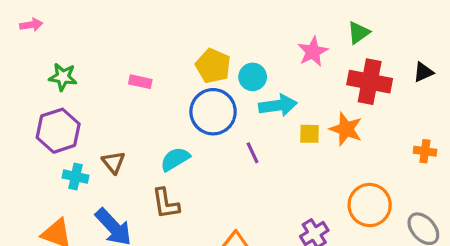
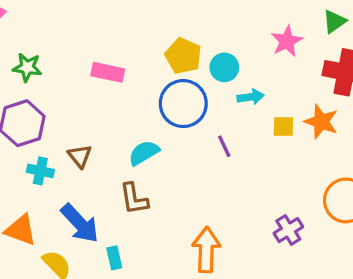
pink rectangle: (140, 82) -> (108, 72), size x1.4
cyan arrow: (278, 105) -> (251, 97), size x0.7

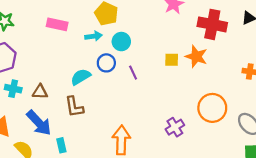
cyan circle: (224, 67) -> (121, 42), moved
cyan arrow: (251, 97) -> (93, 36), moved
blue circle: (183, 104) -> (106, 63), moved, size x0.6
brown triangle: (80, 156) -> (40, 92), moved, turned -49

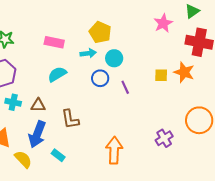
cyan semicircle: (81, 77) -> (57, 74), moved
blue arrow: (39, 123) -> (37, 134), turned 64
cyan rectangle: (61, 145) -> (58, 155), turned -40

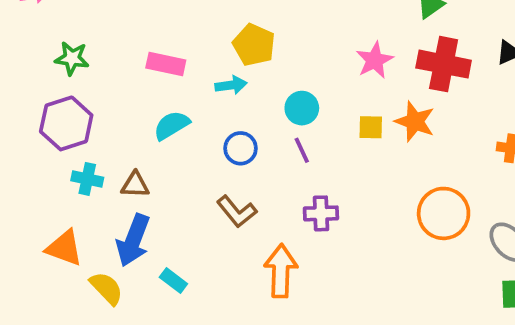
pink star: (163, 23) -> (375, 60), moved
cyan circle: (114, 58) -> (302, 108), moved
blue circle: (100, 78) -> (241, 148), moved
brown L-shape: (70, 119) -> (237, 212), moved, turned -30
purple cross: (164, 138) -> (321, 213), moved, turned 30

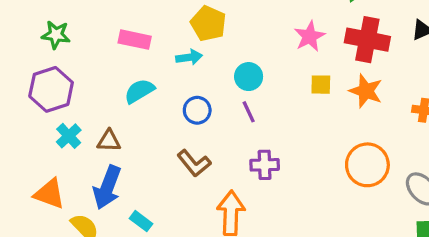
orange star: (415, 121) -> (366, 91), moved
yellow square: (371, 127) -> (321, 85), moved
cyan cross: (87, 179) -> (69, 136), turned 35

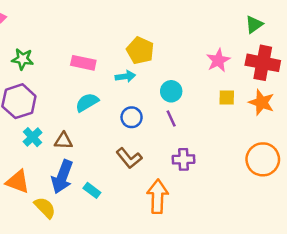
cyan rectangle: (141, 221) -> (92, 190), moved

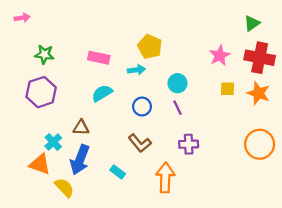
cyan cross: (33, 137) -> (53, 142), moved
cyan rectangle: (92, 190) -> (118, 172), moved

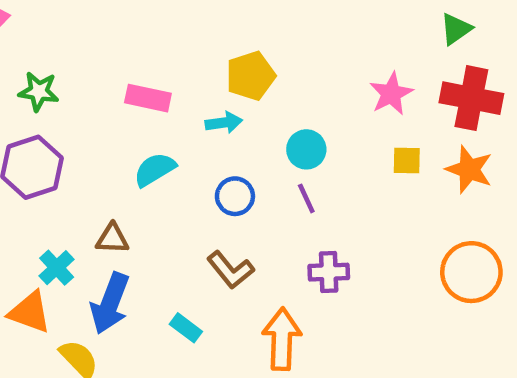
yellow pentagon: (150, 47) -> (251, 76), turned 30

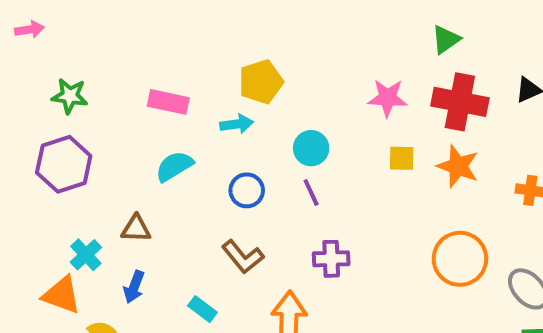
pink star: (391, 94) -> (388, 98), turned 30
blue arrow: (110, 303) -> (134, 287), size x0.6

